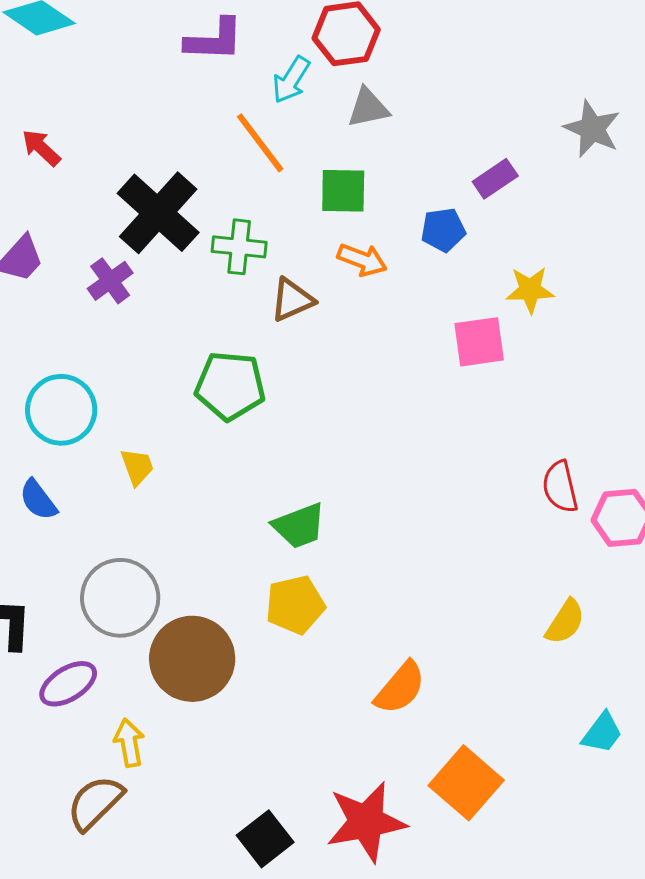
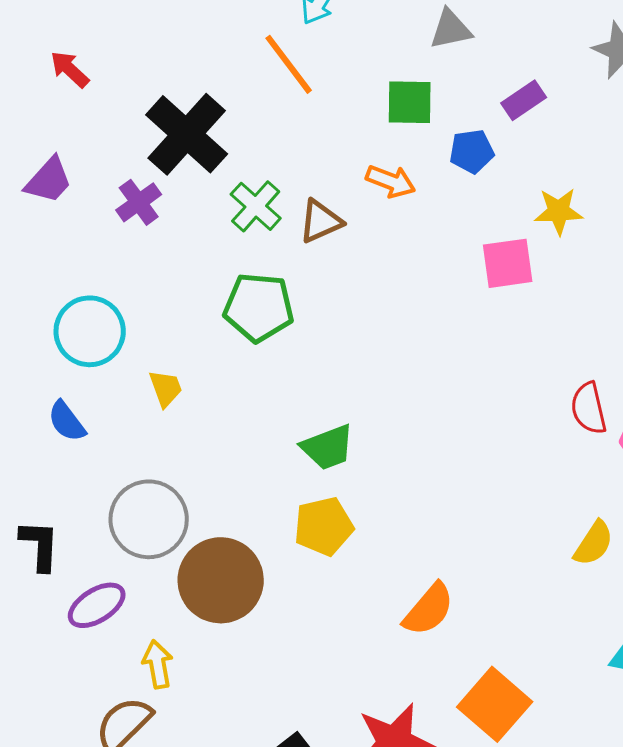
gray triangle: (368, 108) -> (451, 29), moved
green square: (343, 191) -> (410, 102), moved
green cross: (239, 247) -> (256, 206), moved, turned 36

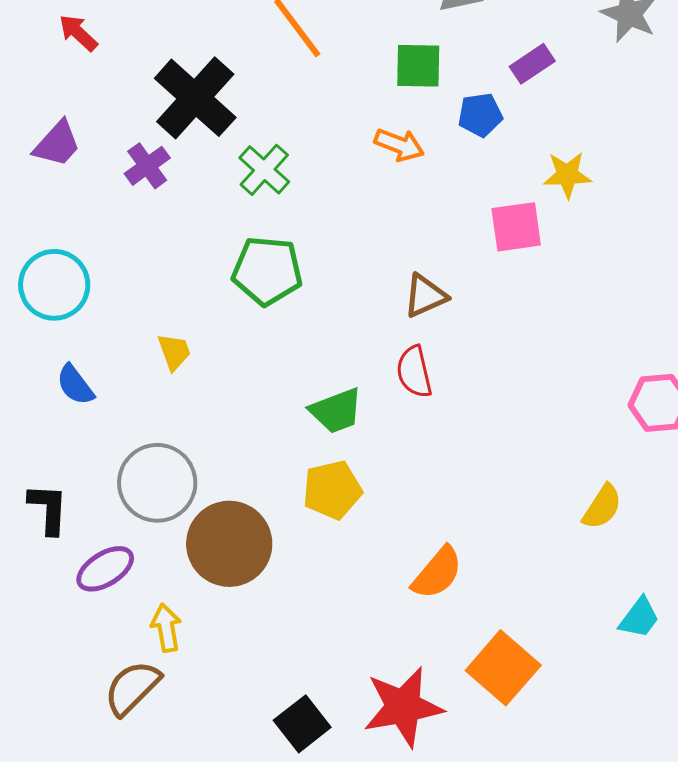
brown triangle: (321, 221) -> (425, 296), moved
cyan circle: (90, 331) -> (54, 285), moved
red semicircle: (589, 408) -> (414, 372), moved

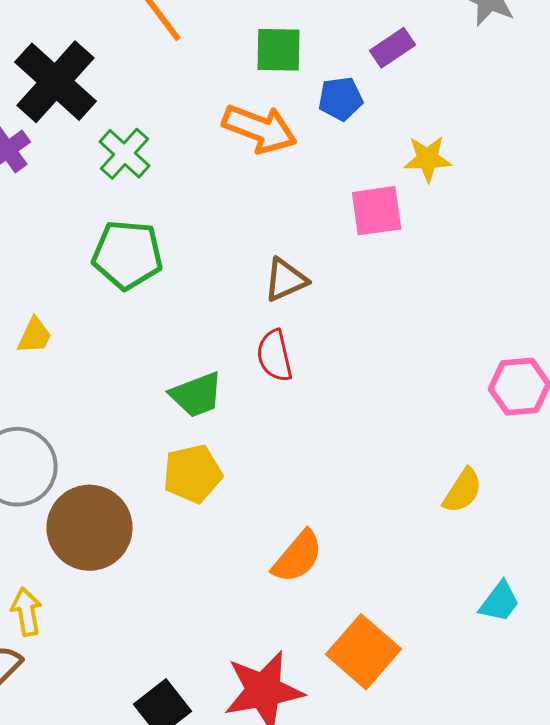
orange arrow: (399, 145) -> (260, 129), size x1.5
yellow trapezoid: (174, 352) -> (35, 336), turned 45

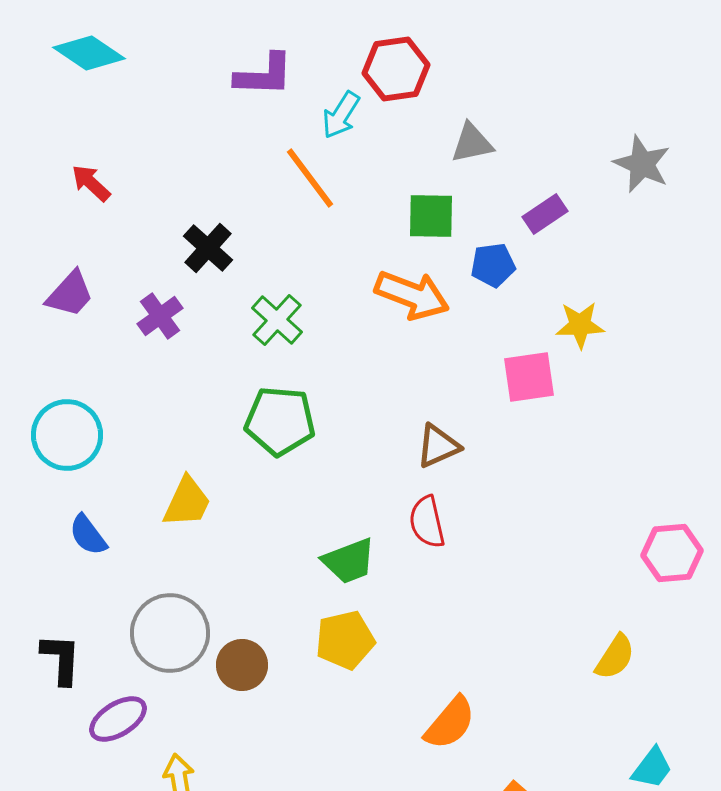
black cross: (56, 82) -> (208, 248), size x0.6
yellow trapezoid: (35, 336) -> (187, 502), size x1.4
brown circle: (90, 528) -> (242, 665), moved, size x0.6

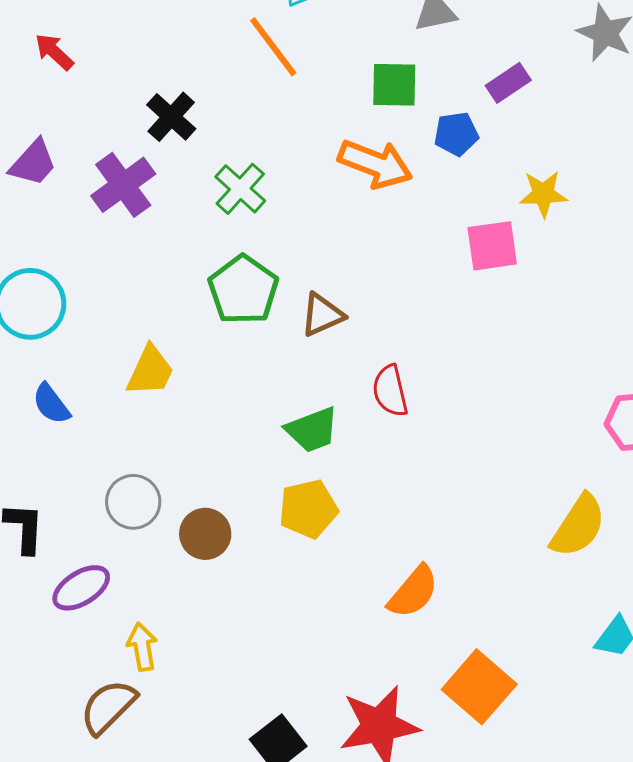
purple cross: (160, 316) -> (123, 185), size x1.4
green pentagon: (280, 421) -> (243, 290), turned 30
brown triangle: (438, 446) -> (322, 315), moved
gray circle: (170, 633) -> (133, 502), size x0.7
yellow semicircle: (615, 657) -> (578, 526), size x1.4

